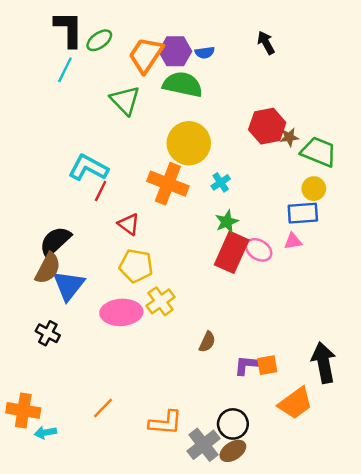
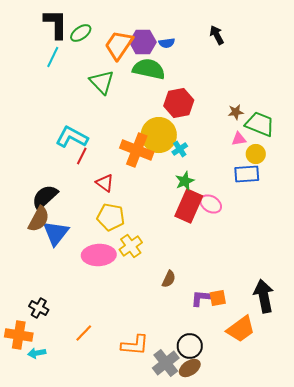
red hexagon: (267, 126) -> (179, 103), moved
yellow circle: (189, 143) -> (159, 135), moved
pink triangle: (293, 241) -> (239, 139), moved
black cross: (48, 333) -> (39, 308), moved

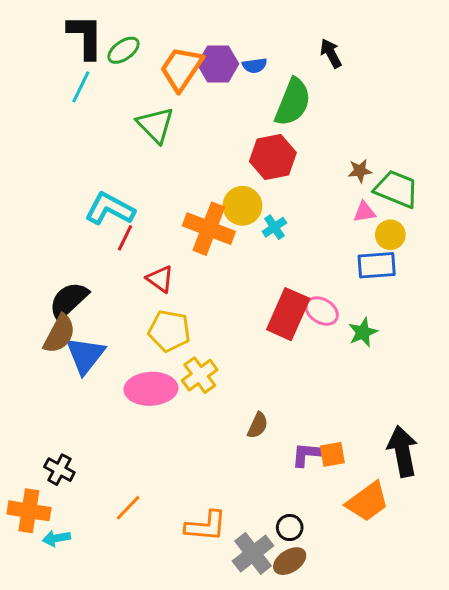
green semicircle: (149, 69) -> (293, 102), moved, turned 100
yellow circle: (159, 135) -> (242, 206), size x0.7
green star: (185, 181) -> (363, 332), moved
black circle: (190, 346) -> (290, 528), size x0.7

